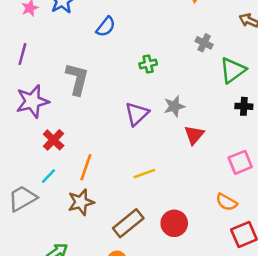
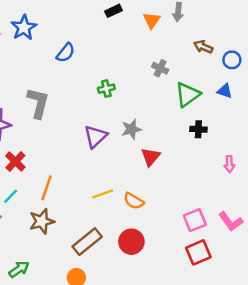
pink square: (240, 162) -> (195, 220), moved
orange semicircle: (226, 202) -> (134, 201), moved

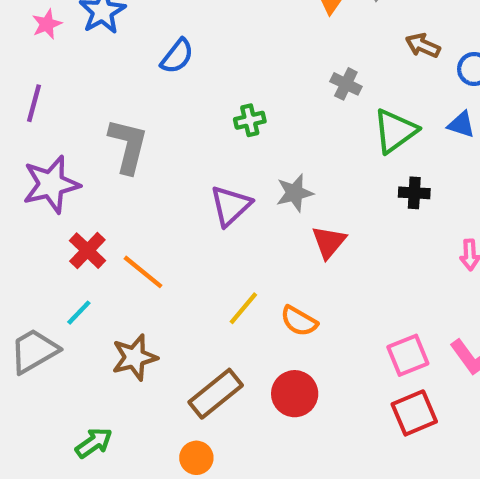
orange line: (46, 188) -> (143, 272), moved, turned -70
yellow line: (103, 194) -> (243, 308), turned -30

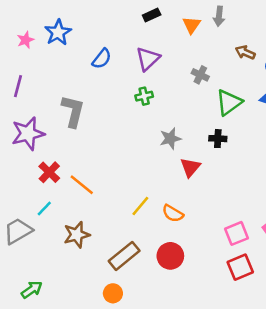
black cross: (414, 193) -> (218, 139), moved
purple triangle: (231, 206) -> (148, 59), moved
green arrow: (94, 443) -> (32, 290), moved

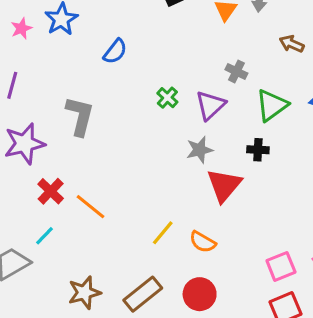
purple triangle: (148, 59) -> (210, 105), moved
green cross: (144, 96) -> (167, 98), turned -35
red triangle: (190, 167) -> (224, 185), size x1.4
brown star: (77, 235) -> (84, 293), moved

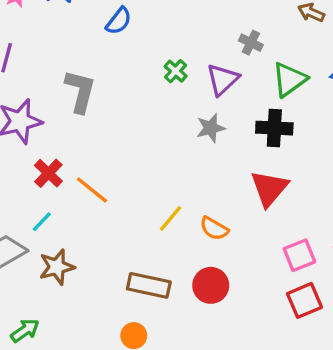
black cross: (258, 150) -> (274, 128), size x1.5
red triangle: (224, 185) -> (269, 188), moved
brown star: (84, 293) -> (57, 267), moved
brown rectangle: (143, 294) -> (149, 285), turned 51

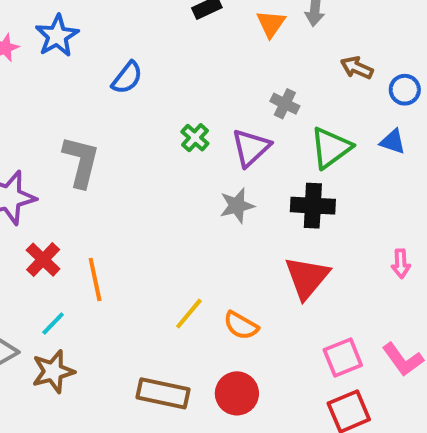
orange line: (92, 190) -> (95, 280), turned 39
cyan line: (42, 222) -> (53, 324), moved

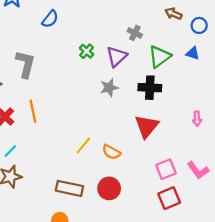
orange line: (95, 280) -> (33, 111), moved

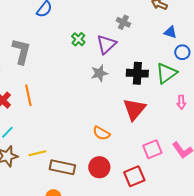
blue circle: (199, 25) -> (182, 52), moved
blue triangle: (193, 53) -> (170, 32), moved
green triangle: (159, 57) -> (166, 73), moved
yellow line: (83, 146) -> (37, 153), moved, turned 36
red square: (169, 198) -> (134, 176), moved

